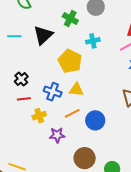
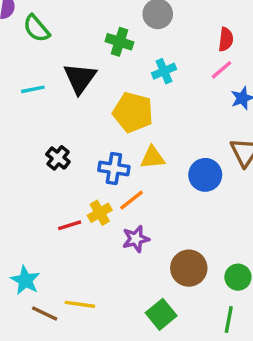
red line: (24, 99) -> (70, 225), moved
orange line: (72, 113) -> (132, 200), moved
blue circle: (95, 120) -> (205, 175), moved

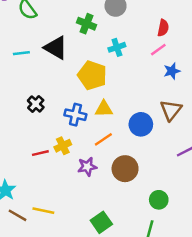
black triangle: (80, 78) -> (56, 48), turned -40
orange line: (132, 200) -> (103, 139), moved
brown circle: (189, 268) -> (125, 169), moved

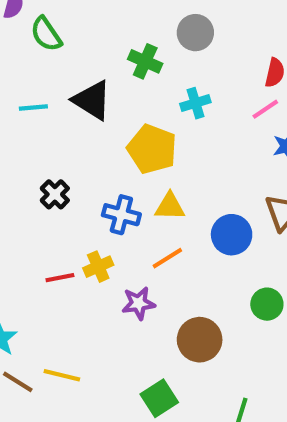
brown circle: (125, 169) -> (200, 340), moved
green circle: (159, 200) -> (267, 304), moved

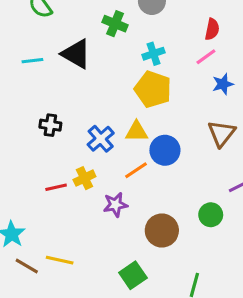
yellow pentagon: (152, 149) -> (153, 89), moved
black cross: (55, 194) -> (50, 125), turned -35
blue cross: (121, 215) -> (101, 139), turned 36
blue circle: (232, 235) -> (165, 150), moved
green circle: (267, 304) -> (211, 215), moved

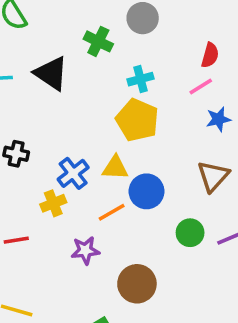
yellow cross: (84, 178) -> (53, 203), moved
red line: (56, 187) -> (16, 240), moved
green circle: (211, 215) -> (190, 233), moved

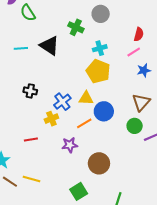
green circle: (190, 233) -> (135, 126), moved

